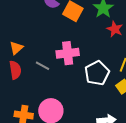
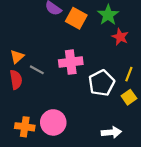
gray line: (43, 66) -> (37, 70), moved

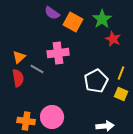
pink cross: (71, 62) -> (58, 53), moved
yellow square: (129, 97) -> (121, 94), turned -32

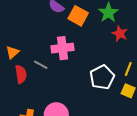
orange triangle: (19, 57) -> (13, 52), moved

